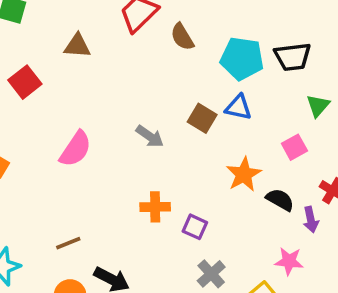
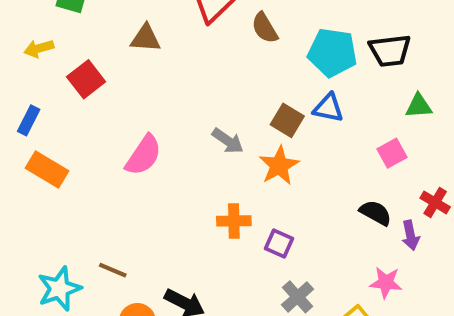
green triangle: (318, 106) -> (419, 106), turned 45
orange star: (244, 174) -> (279, 165), moved
brown line: (68, 243) -> (113, 270), moved, turned 45

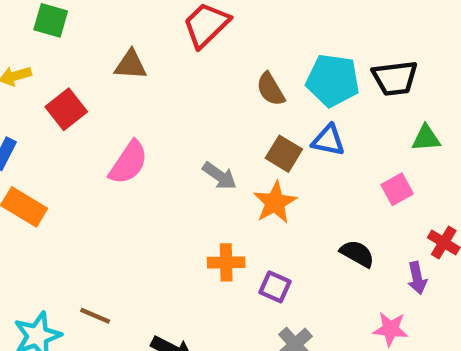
brown semicircle: (265, 28) -> (271, 89), moved
pink semicircle: (144, 155) -> (128, 163), moved
black semicircle: (376, 213) -> (357, 254), moved

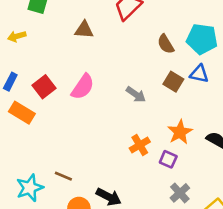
red square: (66, 109) -> (44, 87), moved
orange star: (275, 203) -> (180, 132), moved
orange cross: (226, 262) -> (140, 145), turned -30

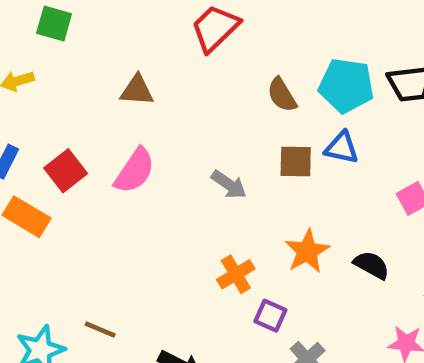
brown triangle: (84, 30) -> (137, 90), moved
brown square: (173, 82) -> (296, 162), turned -30
purple square: (168, 159) -> (270, 316), moved

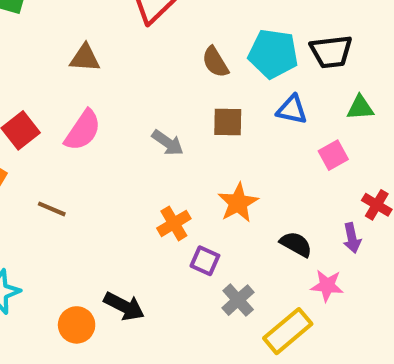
blue triangle: (342, 148) -> (292, 110), moved
black semicircle: (372, 265) -> (296, 244), moved
brown line: (100, 329) -> (52, 209), moved

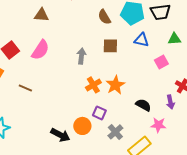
gray arrow: (168, 143) -> (81, 56), turned -119
orange cross: (174, 223) -> (93, 85), moved
orange circle: (77, 325) -> (82, 126), moved

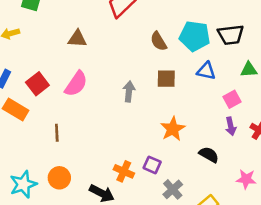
orange cross: (93, 85) -> (124, 171), moved, turned -35
brown line: (25, 88) -> (57, 133), turned 64
purple arrow: (170, 102) -> (231, 126), moved
pink star: (158, 125) -> (246, 179), moved
orange circle: (82, 126) -> (59, 178), moved

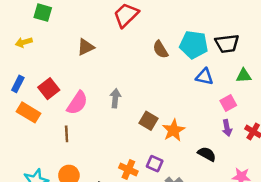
brown triangle: (77, 39) -> (86, 47), turned -30
brown square: (166, 79) -> (149, 121), moved, turned 30
pink semicircle: (76, 84) -> (77, 103), moved
gray arrow: (129, 91) -> (115, 98), moved

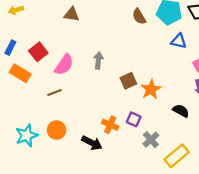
brown triangle: (86, 47) -> (72, 14), turned 35
brown square: (149, 121) -> (128, 81), turned 35
brown line: (67, 134) -> (54, 93), turned 72

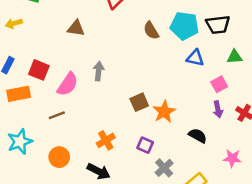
red square: (38, 52) -> (39, 70), turned -30
gray arrow: (98, 60) -> (99, 71), moved
orange rectangle: (20, 73) -> (19, 94), turned -42
orange cross: (110, 125) -> (106, 140), moved, turned 35
cyan star: (27, 135) -> (20, 142), moved

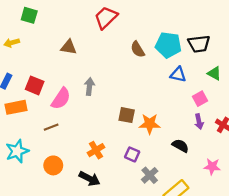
green triangle: (235, 57) -> (214, 73), turned 32
brown square: (139, 102) -> (127, 115), turned 35
orange star: (164, 112) -> (150, 124), turned 30

